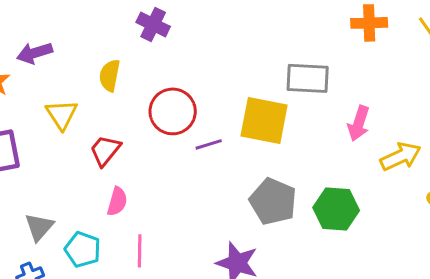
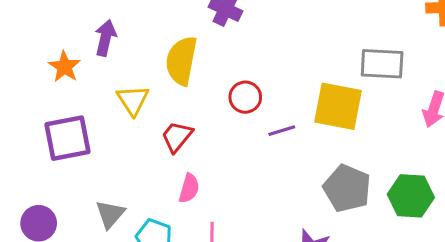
purple arrow: (35, 53) -> (105, 38), turned 120
yellow semicircle: (110, 75) -> (181, 61), size x1.5
red circle: (173, 111) -> (245, 97), size x0.7

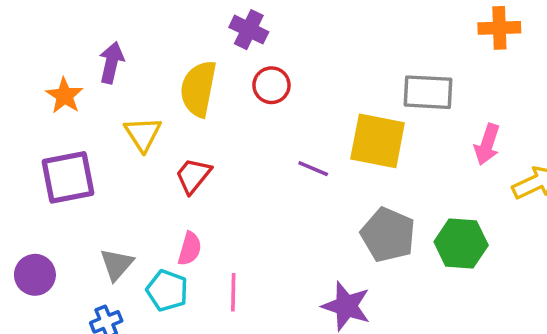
red circle: (245, 97) -> (271, 85), moved
purple line: (282, 131) -> (313, 169), turned 40
pink semicircle: (189, 188) -> (190, 249), moved

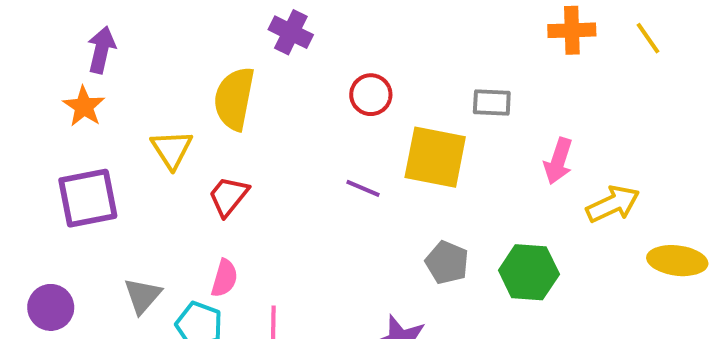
purple arrow: (111, 63) -> (101, 50), moved
red circle: (271, 85) -> (371, 95), moved
gray rectangle: (428, 92) -> (492, 102), size x0.7
gray pentagon: (388, 235) -> (447, 263), size x0.7

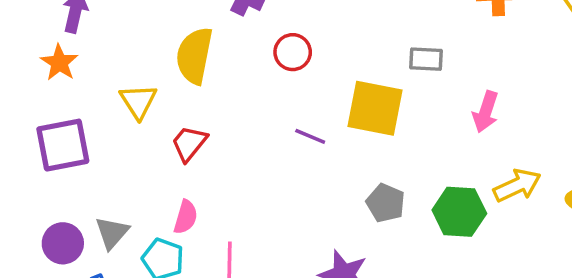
red circle: (371, 95) -> (293, 52), moved
yellow arrow: (613, 204) -> (517, 185), moved
purple circle: (51, 307) -> (63, 243), moved

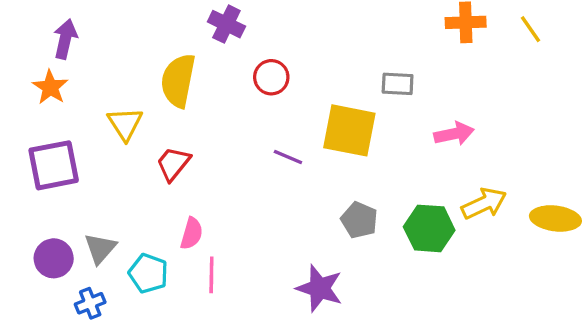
pink arrow: (486, 112) -> (454, 134), turned -120
pink semicircle: (186, 217) -> (192, 233), moved

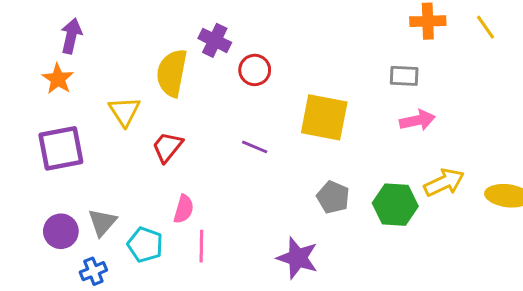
purple cross: (226, 24) -> (215, 40), moved
gray rectangle: (398, 84) -> (404, 76), moved
purple line: (288, 157) -> (255, 147), moved

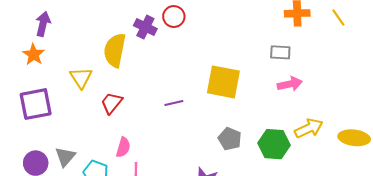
red circle: (255, 70) -> (174, 17), moved
purple line: (255, 147) -> (174, 103), turned -36

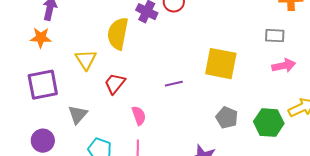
orange star: (34, 54) -> (41, 38), turned -30
pink semicircle: (123, 147) -> (139, 116), moved, turned -36
gray triangle: (65, 157) -> (78, 115), moved

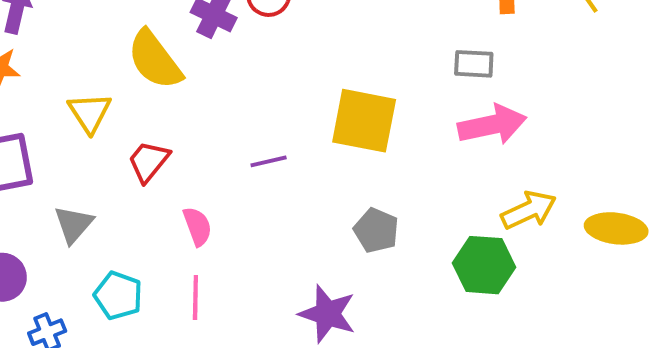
yellow semicircle: (118, 34) -> (155, 60), turned -48
pink arrow: (284, 66) -> (492, 125), size x1.4
green hexagon: (269, 123) -> (484, 265), moved

